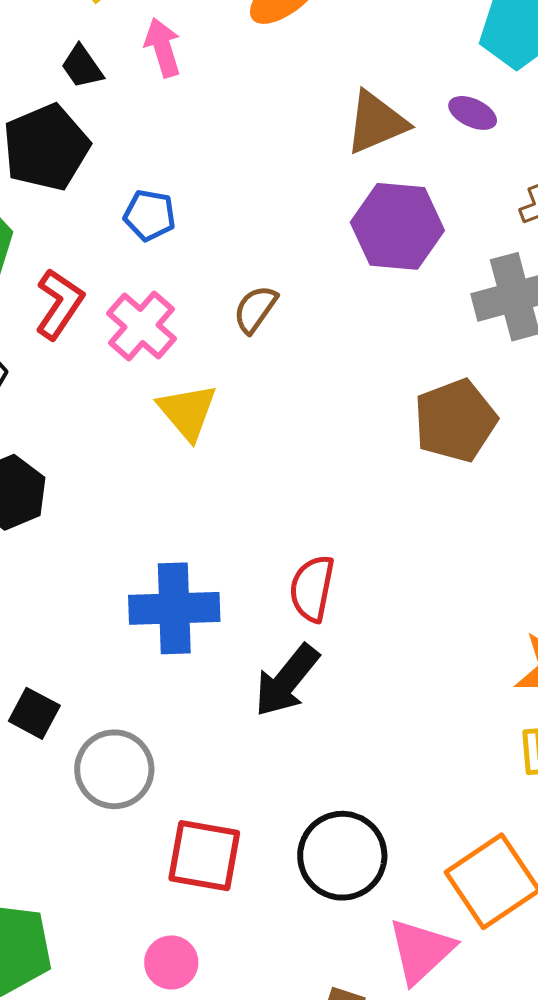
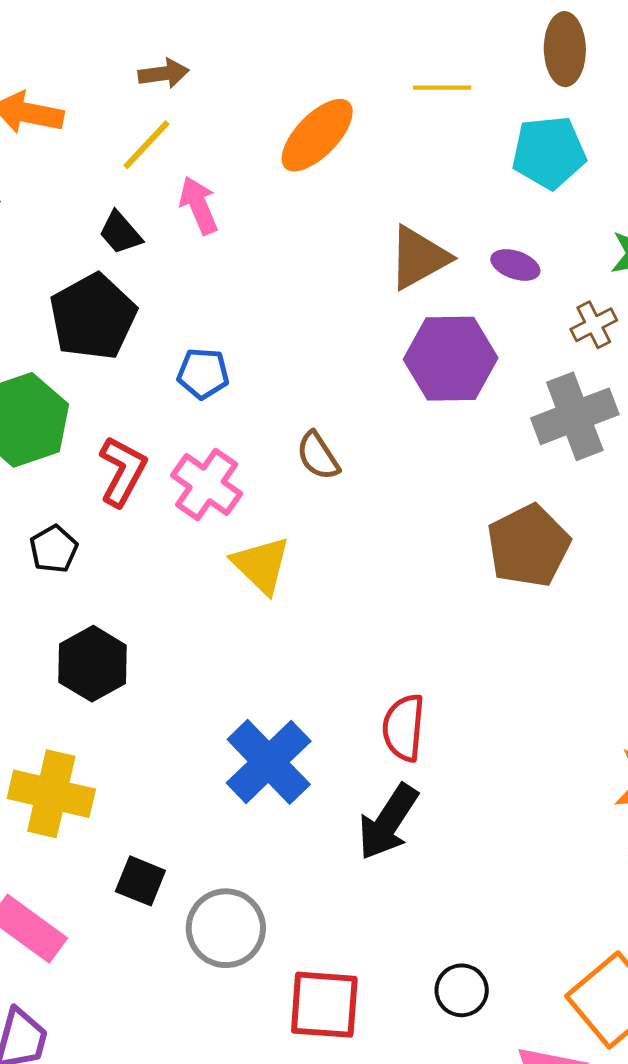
purple ellipse: (473, 113) -> (515, 265), moved
brown semicircle: (255, 309) -> (318, 456), turned -62
blue cross: (174, 608) -> (269, 762), turned -36
black circle: (342, 856) -> (462, 990), size x0.6

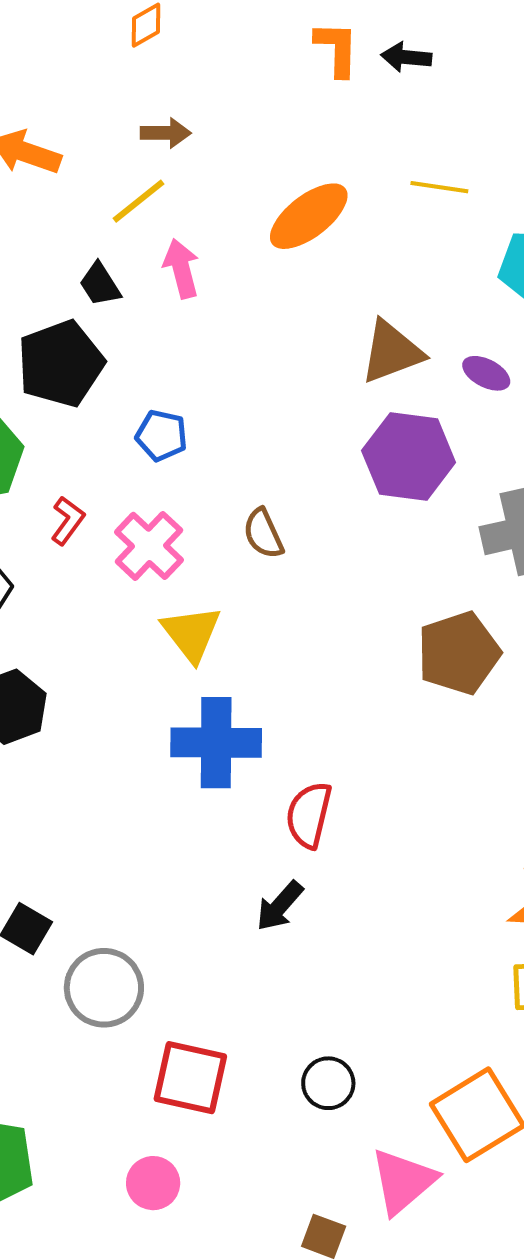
red L-shape: (123, 471) -> (68, 521), size x0.7
blue cross: (269, 762) -> (216, 743), moved, turned 36
black arrow: (388, 822) -> (280, 906), size x0.7

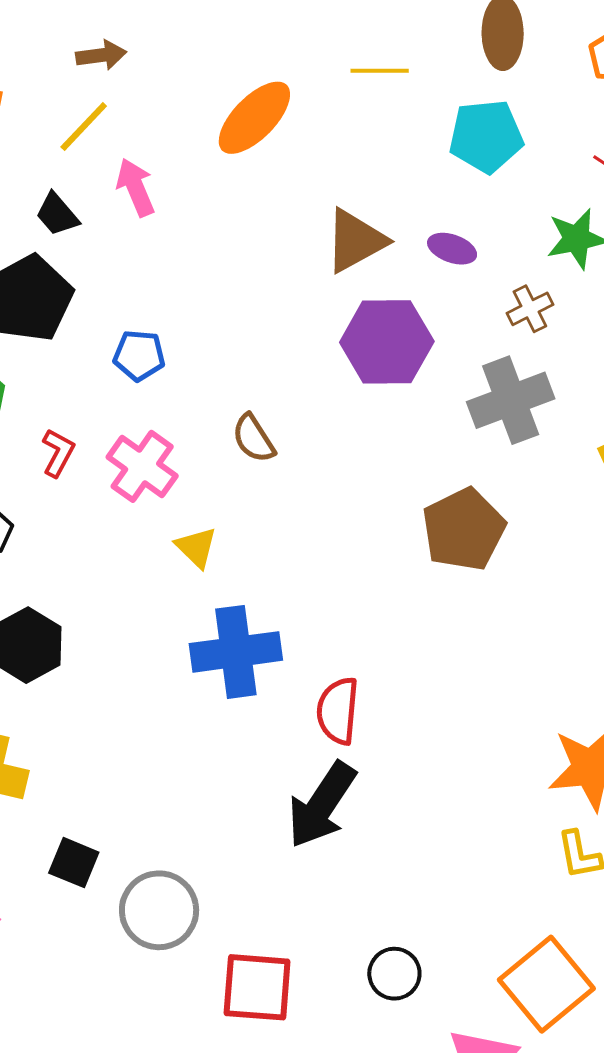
yellow triangle: (191, 633) -> (196, 547), size x0.7
black arrow: (280, 906) -> (322, 805), size x1.6

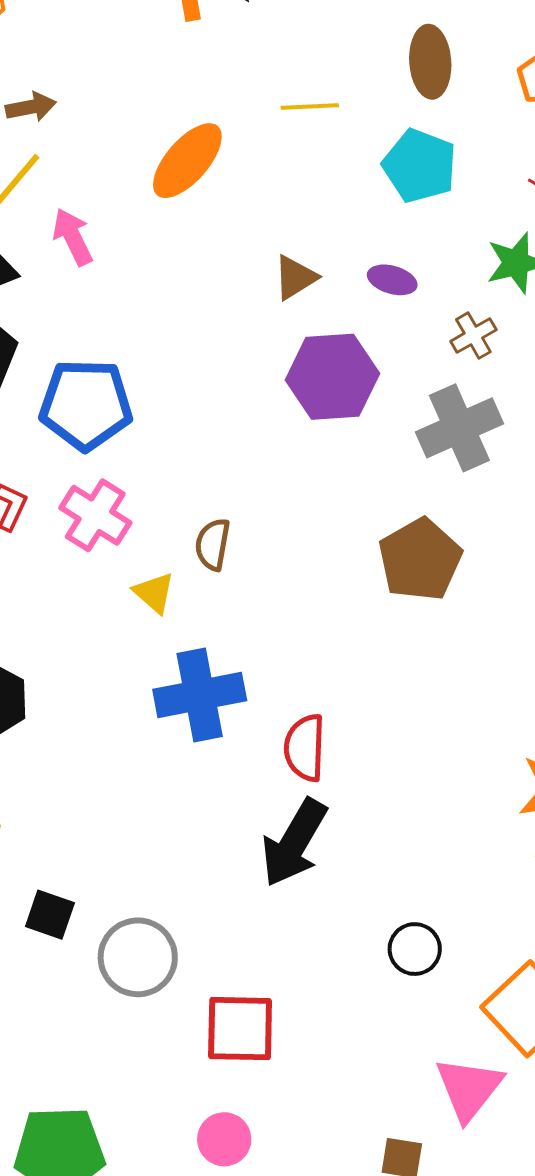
cyan pentagon: (486, 136) -> (420, 166), turned 30
brown triangle: (355, 241) -> (295, 278), size x0.7
blue pentagon: (139, 355) -> (86, 405), size x1.8
brown semicircle: (254, 438) -> (213, 544), moved, turned 46
black circle: (394, 974) -> (415, 949), moved

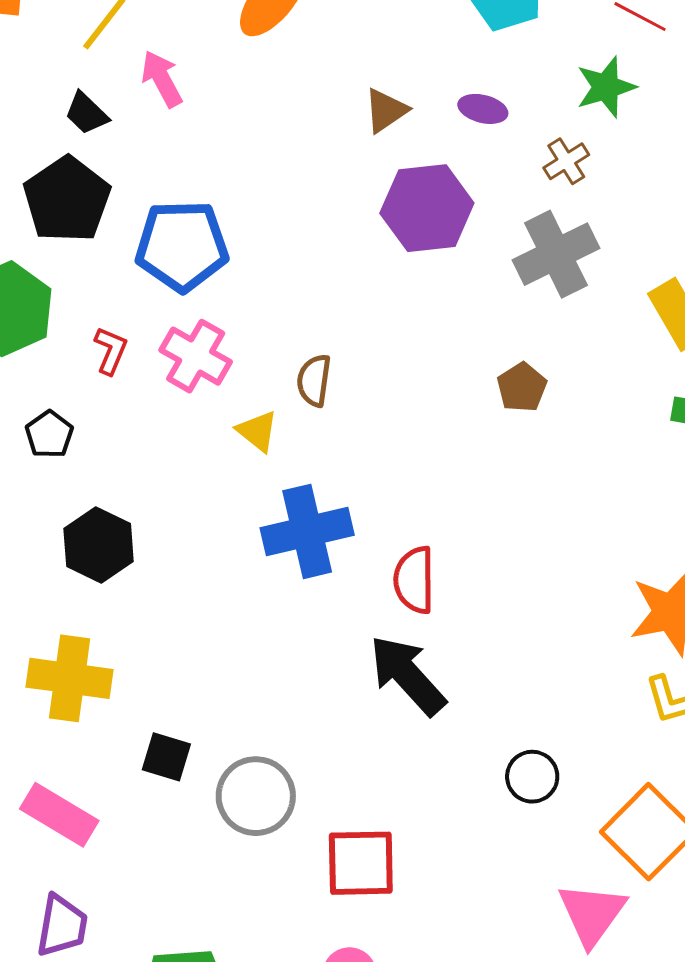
brown pentagon: (420, 560) -> (522, 387), size x0.6
black arrow: (294, 843) -> (407, 675), turned 110

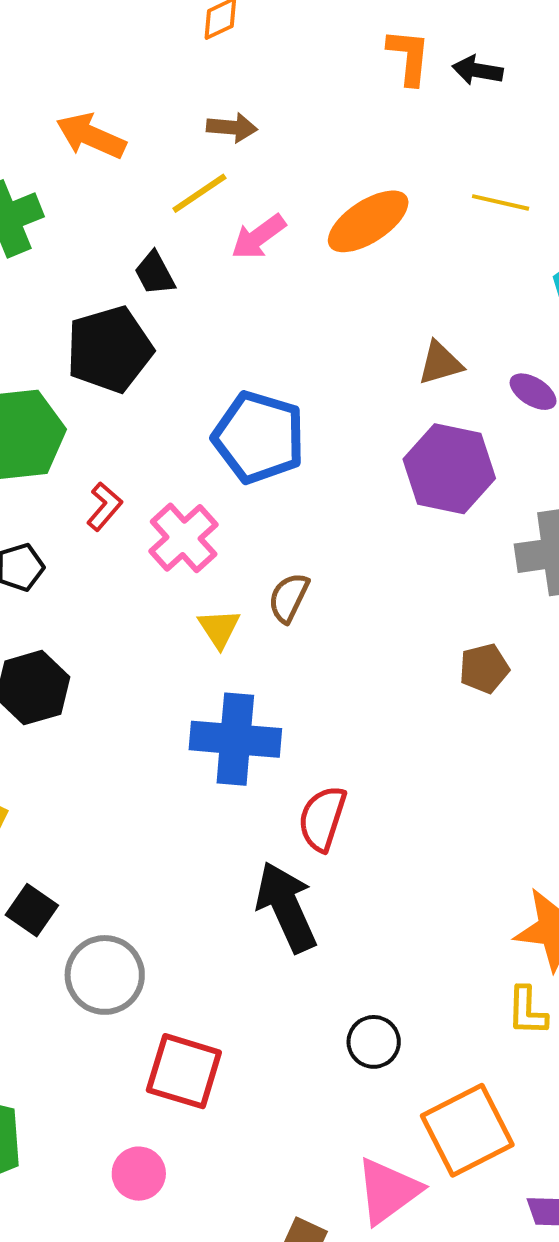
pink arrow: (162, 79) -> (258, 237), moved, turned -116
blue pentagon: (182, 246) -> (259, 437), moved

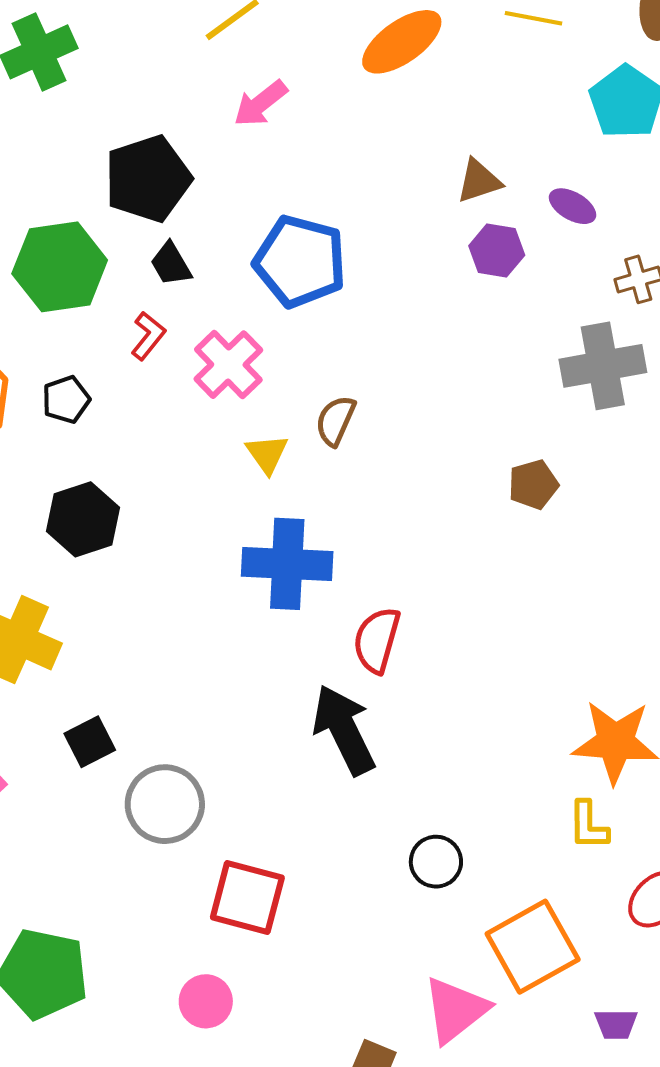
pink arrow: (258, 237) -> (260, 104), moved
black trapezoid: (155, 273) -> (171, 264), moved
purple hexagon: (449, 469) -> (497, 251), moved, size x0.6
black square: (32, 910) -> (90, 742), turned 30

